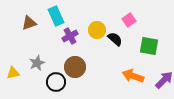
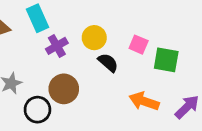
pink square: (129, 20) -> (139, 45), moved, turned -32
black semicircle: (115, 39) -> (108, 63), moved

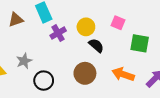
pink square: (139, 45) -> (118, 23), moved
brown circle: (64, 89) -> (85, 73), moved

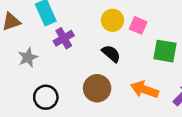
yellow circle: (86, 27) -> (112, 20), moved
gray star: (24, 61) -> (28, 57), moved

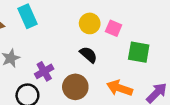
purple cross: (64, 38) -> (44, 71), moved

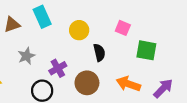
yellow circle: (90, 23) -> (79, 30), moved
black semicircle: (88, 55) -> (99, 53), turned 36

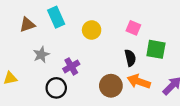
black semicircle: (99, 53) -> (130, 58), moved
brown circle: (87, 83) -> (111, 86), moved

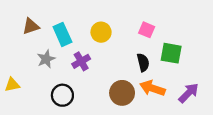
cyan rectangle: (56, 17) -> (62, 34), moved
purple cross: (71, 66) -> (81, 61), moved

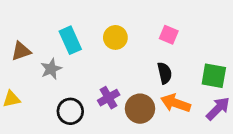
brown triangle: (31, 26) -> (21, 51), moved
green square: (171, 53) -> (214, 76), moved
purple cross: (81, 61) -> (109, 98), moved

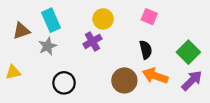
cyan rectangle: (70, 40) -> (51, 20), moved
green square: (214, 76) -> (188, 52), turned 35
purple cross: (109, 98) -> (92, 41), moved

